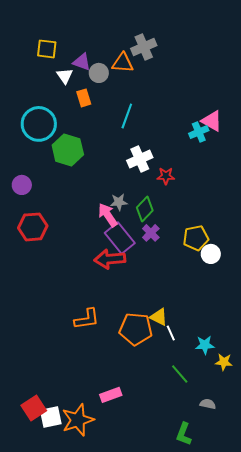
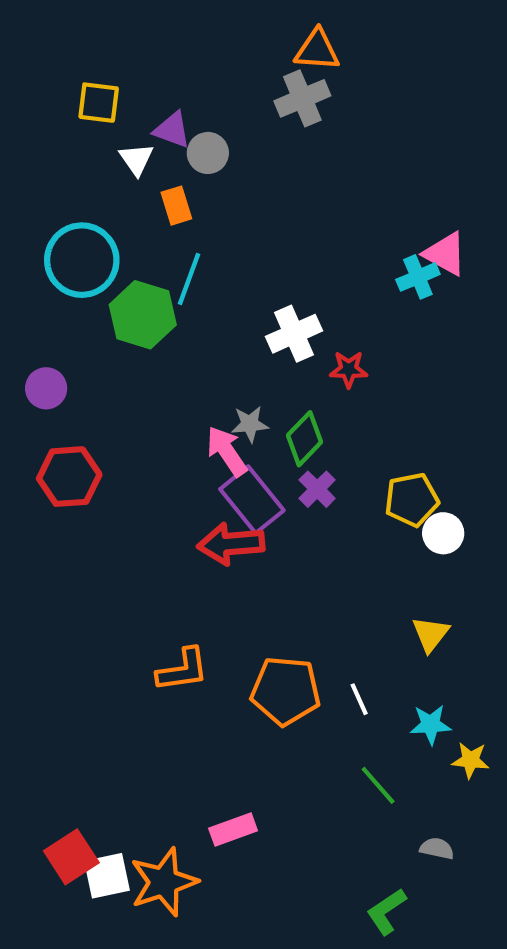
orange triangle: (123, 63) -> (317, 50), moved
cyan line: (127, 116) -> (189, 279), moved
yellow triangle: (159, 317) -> (431, 634), moved, turned 42
green L-shape: (184, 434) -> (386, 911), turned 35

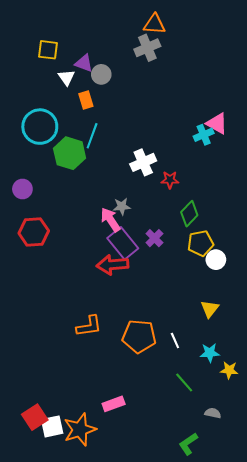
green diamond: (304, 439) -> (189, 214), moved

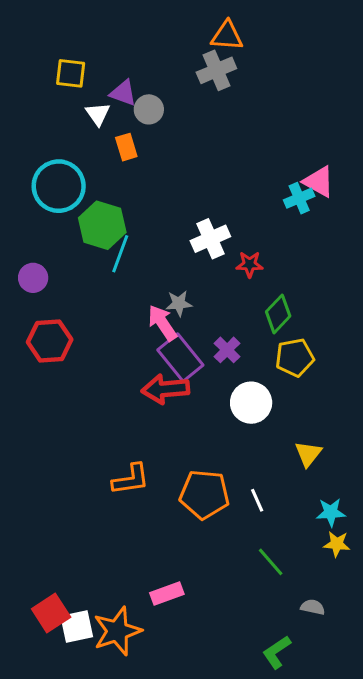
cyan line: (92, 136) -> (120, 254), moved
white circle: (216, 260) -> (251, 403), moved, size x1.4
cyan star: (210, 353) -> (331, 512), moved

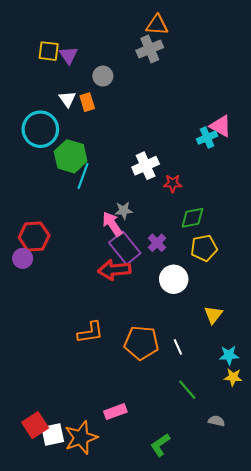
purple triangle: (123, 93) -> (68, 55), moved, turned 36
white triangle: (98, 114) -> (67, 99), moved
purple circle: (33, 278) -> (23, 258), moved
green diamond: (278, 314) -> (192, 218), turned 35
green L-shape: (277, 652) -> (160, 445), moved

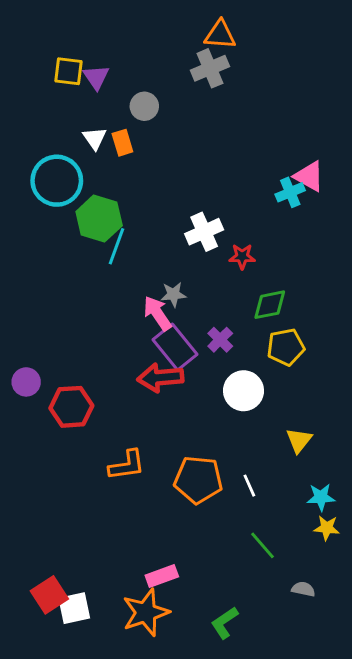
red hexagon: (34, 237) -> (71, 407), moved
purple circle: (23, 258) -> (26, 382), moved
orange star: (81, 438) -> (146, 612), moved

